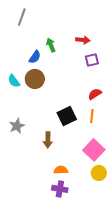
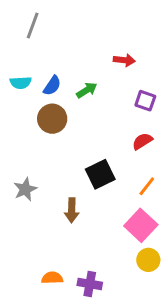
green arrow: (51, 45) -> (87, 90), moved, turned 80
purple square: (92, 60) -> (145, 101), moved, turned 32
cyan semicircle: (14, 81) -> (21, 83), moved, turned -56
orange line: (92, 116) -> (147, 186), moved, turned 32
orange semicircle: (61, 170) -> (52, 278), moved

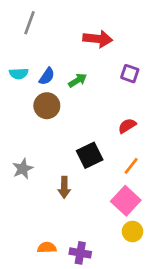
red arrow: (124, 60) -> (98, 39), moved, size x1.5
purple square: (145, 101) -> (130, 74), moved

